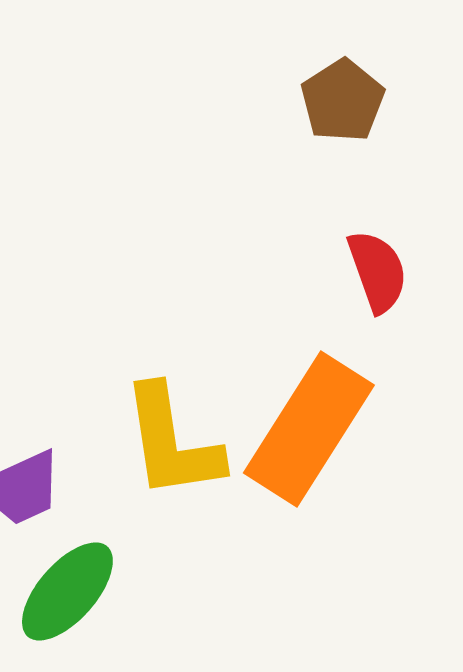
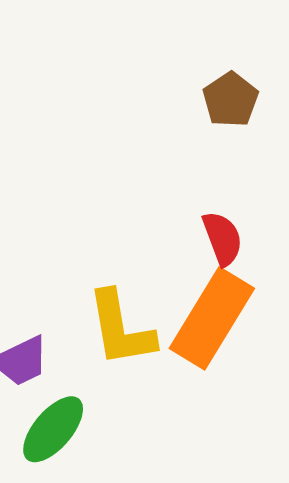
red semicircle: (377, 271) -> (222, 238), moved

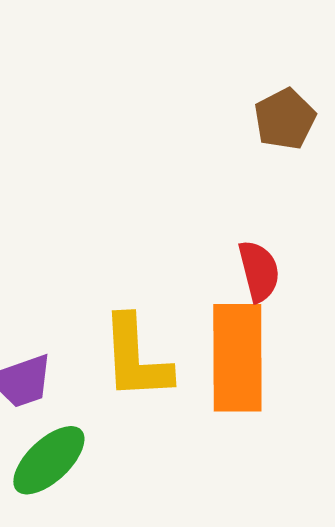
orange rectangle: (212, 318) -> (237, 358), turned -38

